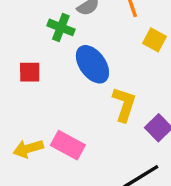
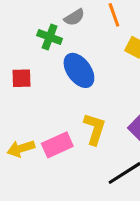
yellow L-shape: (124, 104) -> (95, 129), moved
pink rectangle: (68, 145) -> (57, 145), turned -52

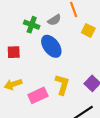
gray semicircle: (74, 17) -> (54, 20), moved
yellow arrow: (21, 149) -> (13, 84), moved

